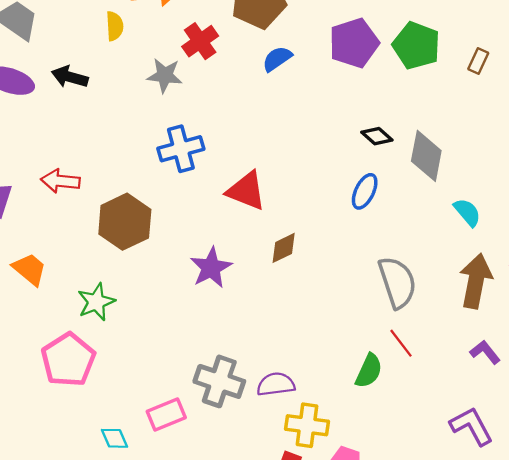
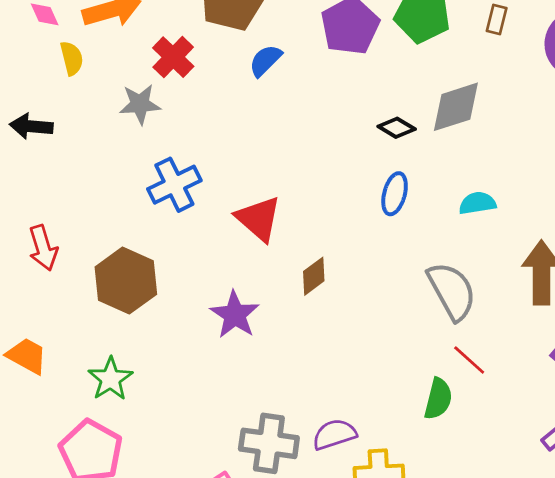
gray diamond: (426, 156) -> (456, 107), moved, turned 72
red arrow: (60, 181) -> (43, 248), turned -102
red triangle: (246, 191) -> (259, 219), turned 30
cyan semicircle: (467, 212) -> (477, 203), moved, turned -48

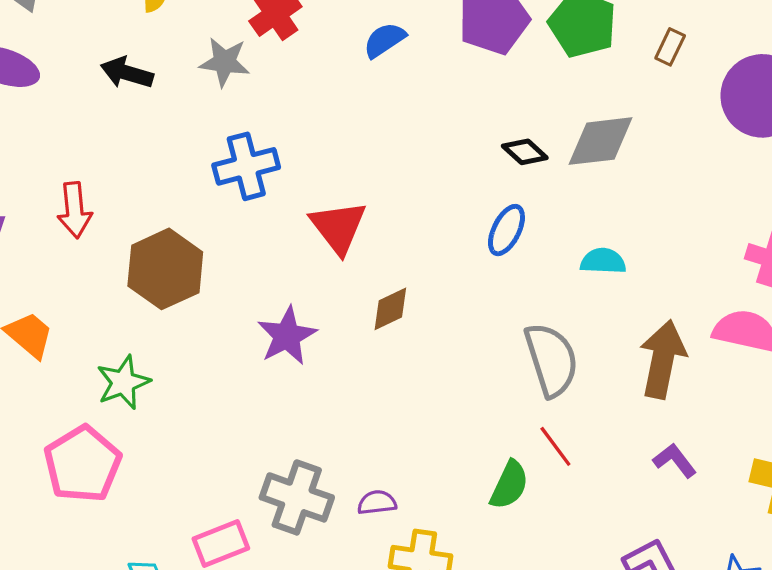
black arrow: (31, 126) -> (127, 73), moved
purple semicircle: (334, 434) -> (377, 502), size x0.7

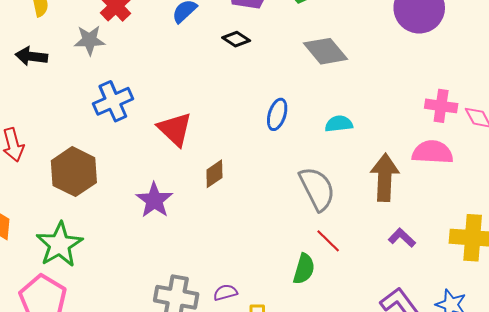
gray diamond: (601, 141) -> (325, 51), turned 66
black diamond: (525, 152) -> (236, 39), moved
green star: (123, 382) -> (60, 245), size x1.4

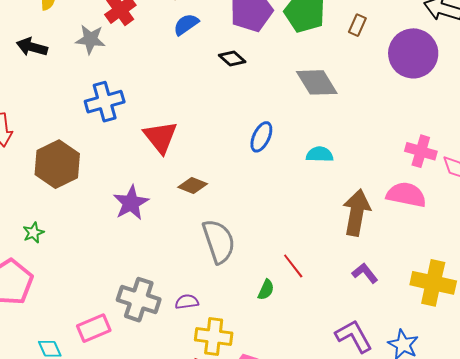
brown diamond: (214, 174) -> (193, 186), turned 48
gray semicircle: (317, 189) -> (219, 241), moved
green star: (60, 245) -> (33, 233), size x0.5
green semicircle: (304, 269) -> (266, 290), size x0.7

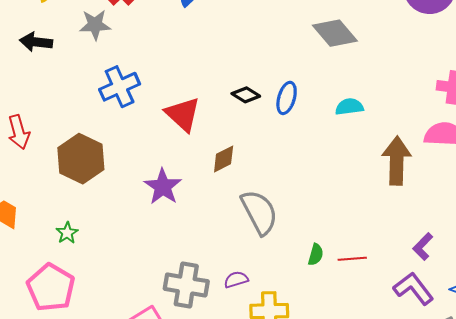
black diamond: (232, 59) -> (246, 95), moved
brown diamond: (193, 186) -> (224, 159), turned -40
red line: (293, 266) -> (352, 259), moved, turned -48
purple L-shape: (365, 273) -> (423, 247), moved, turned -88

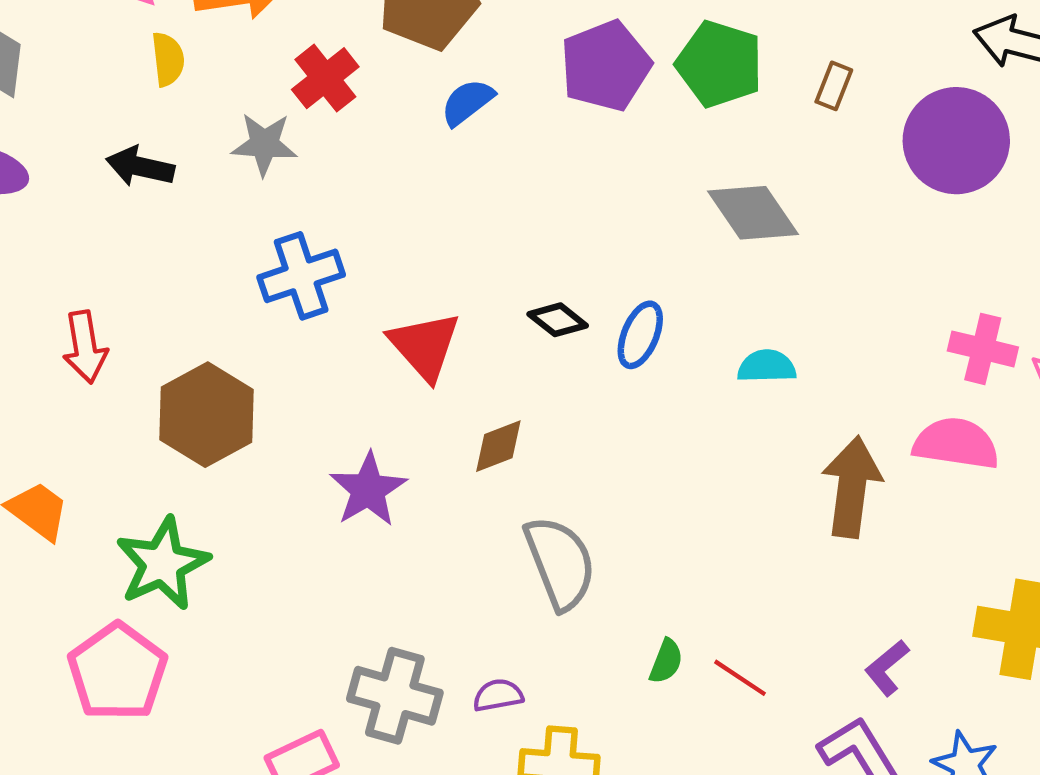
green star: (67, 233) -> (163, 564), size x2.0
red line: (352, 259) -> (740, 678), turned 32

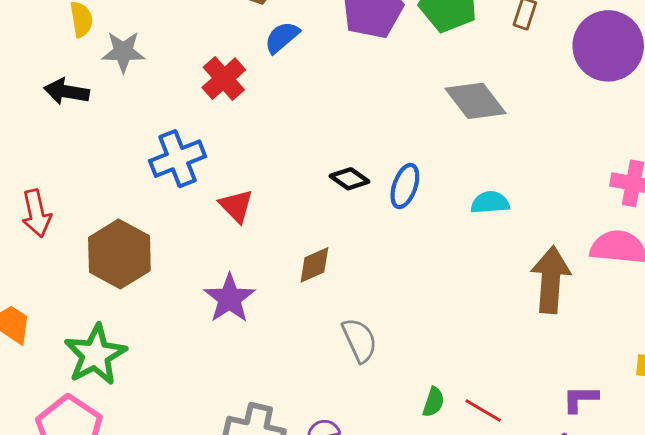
red cross: (325, 78) -> (224, 79), moved
gray star: (264, 144) -> (123, 52), moved
red triangle: (425, 346) -> (236, 206), moved, size x0.7
gray semicircle: (560, 563) -> (360, 340), size x0.7
purple L-shape: (887, 668) -> (580, 399), turned 42

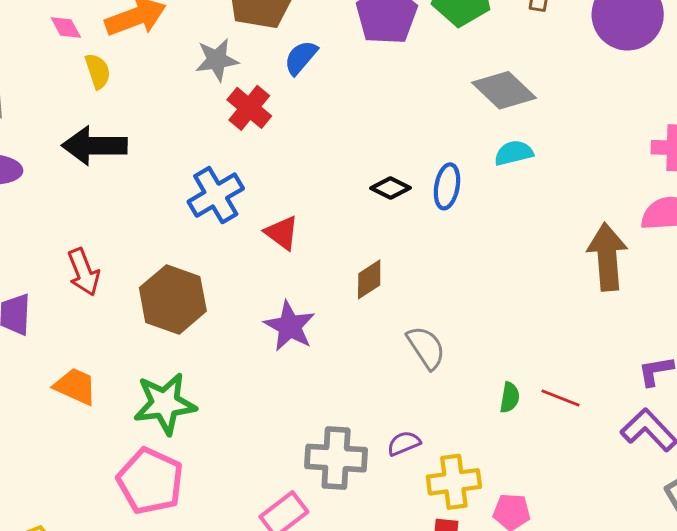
gray star: (123, 52) -> (217, 60), moved
black arrow: (67, 92) -> (95, 146), size x1.4
cyan semicircle: (490, 202) -> (514, 153), moved
green star: (95, 355) -> (165, 404), turned 30

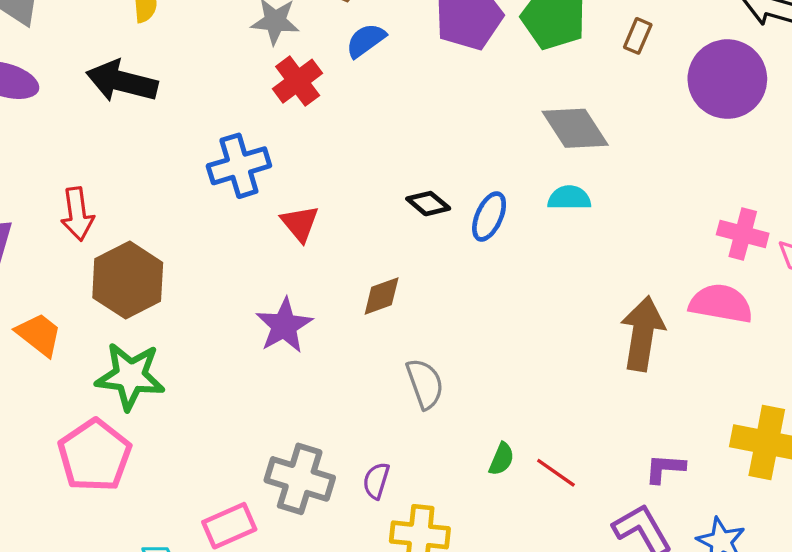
brown hexagon: (173, 299) -> (128, 280), moved
purple semicircle: (404, 443) -> (376, 481), turned -64

